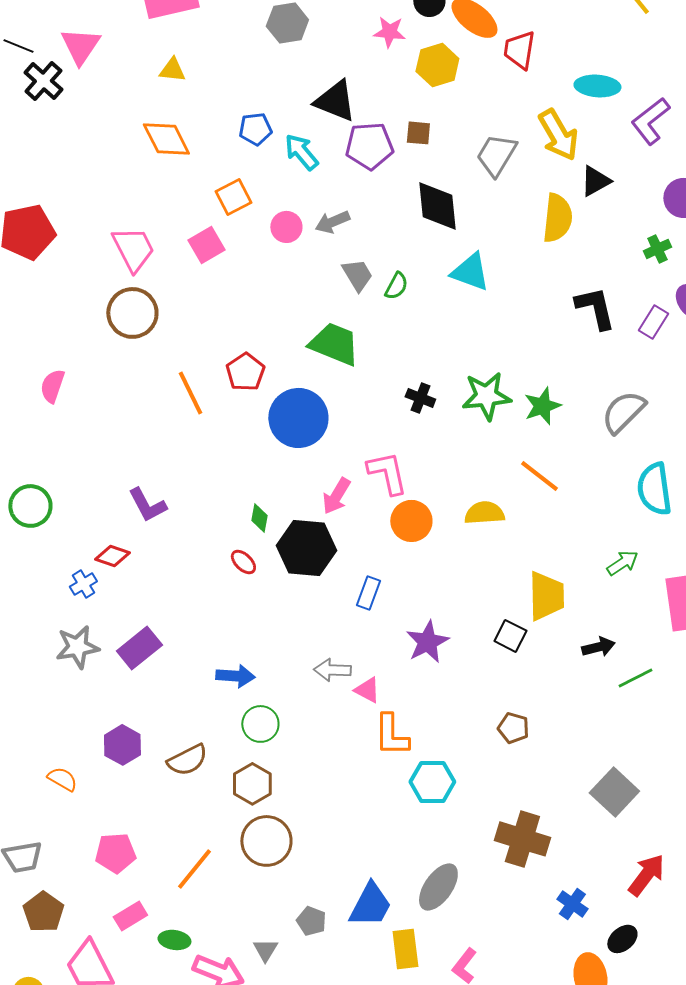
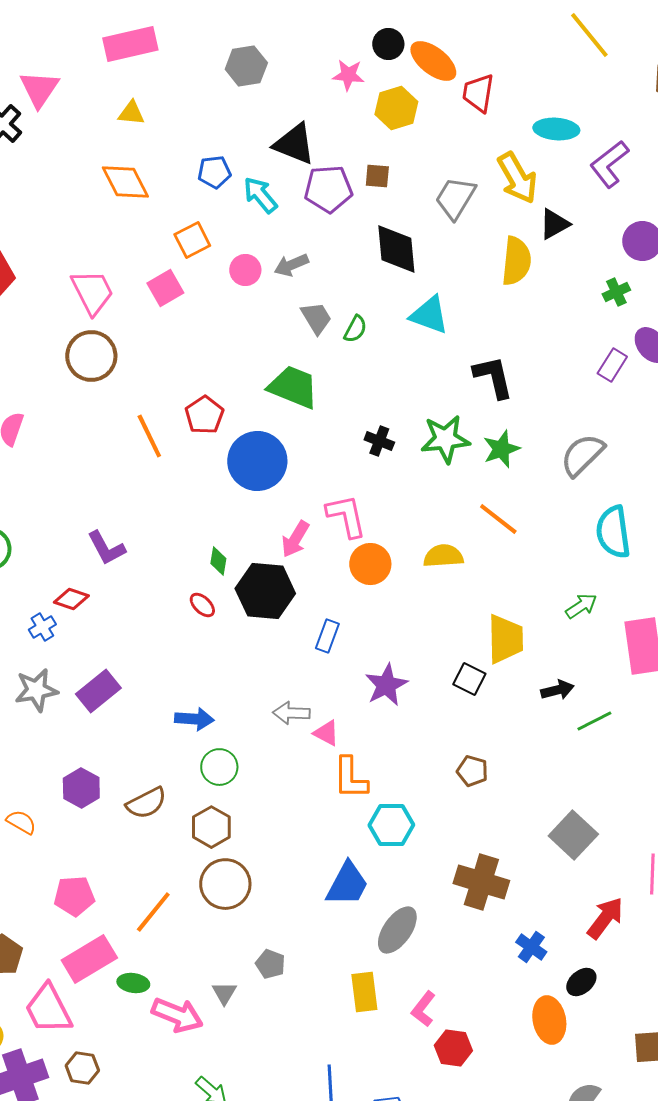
black L-shape: (595, 308) -> (493, 377), moved
blue trapezoid: (370, 905) -> (347, 884), moved
pink rectangle: (130, 916) -> (89, 959), size x1.6

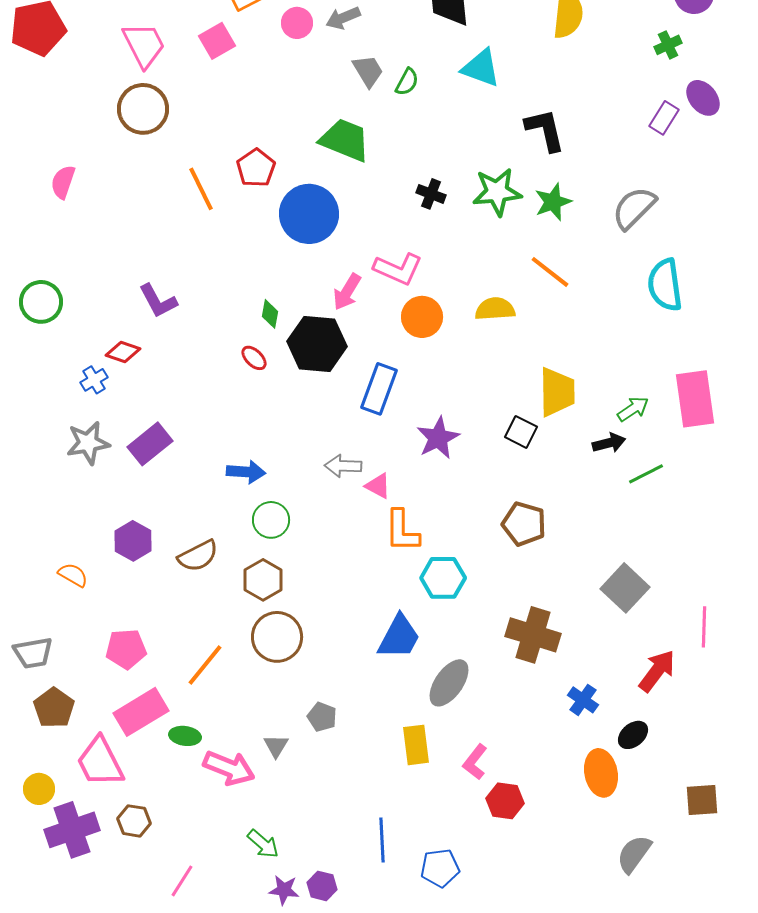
pink L-shape: (346, 516) -> (398, 269), turned 126
green arrow: (581, 606) -> (633, 409), moved
blue rectangle: (327, 636) -> (379, 389), size x1.5
brown pentagon: (472, 771) -> (524, 524), size x1.4

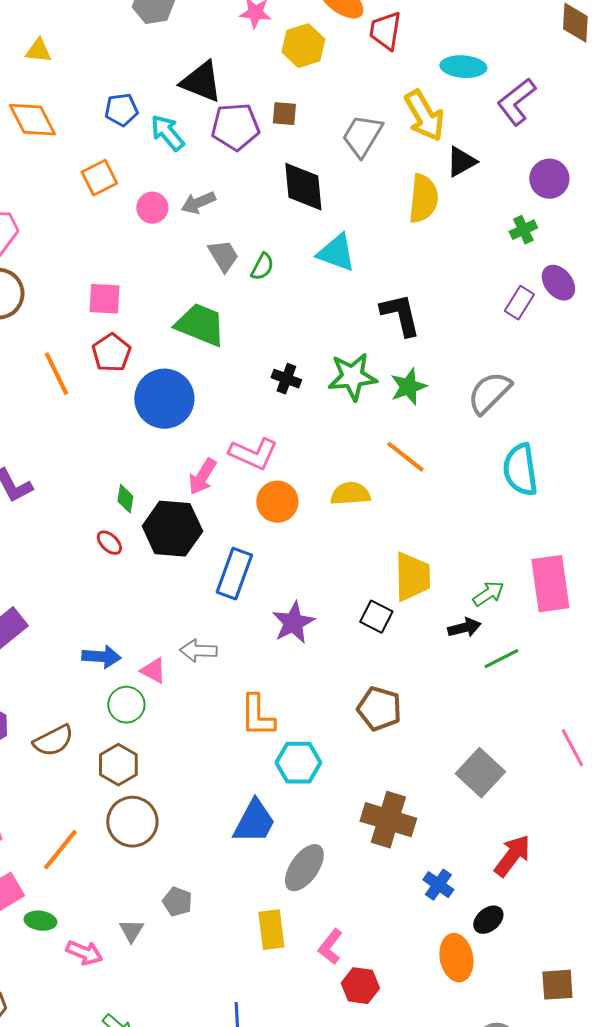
pink square: (217, 41) -> (104, 299), moved, turned 33
pink triangle: (378, 486) -> (153, 671), moved
pink line: (704, 627) -> (572, 748), moved, turned -30
pink arrow: (229, 768) -> (84, 953), size x0.7

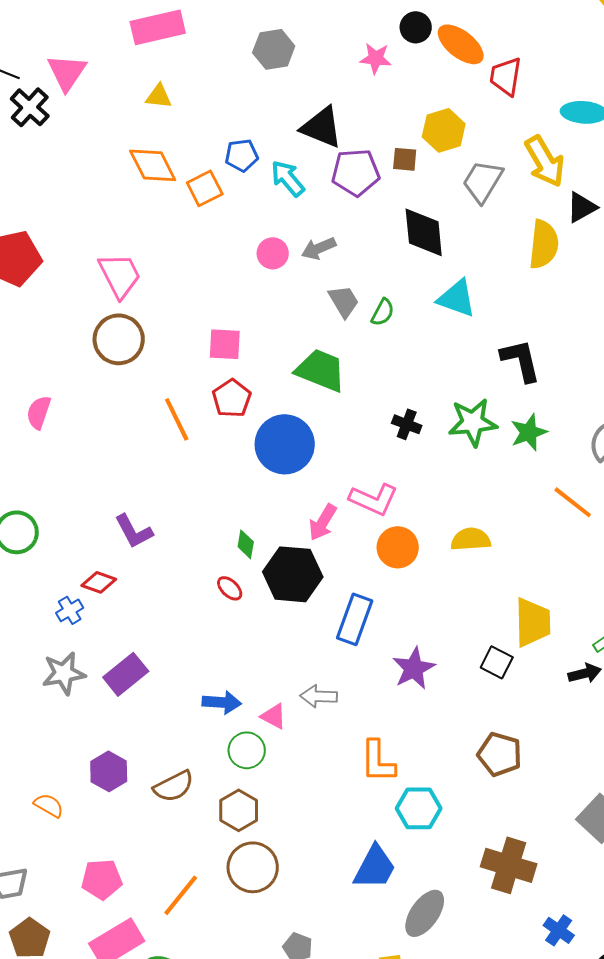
yellow hexagon: (303, 46) -> (444, 130), moved
orange square: (99, 178) -> (205, 188), moved
orange line: (405, 457) -> (573, 502), moved

